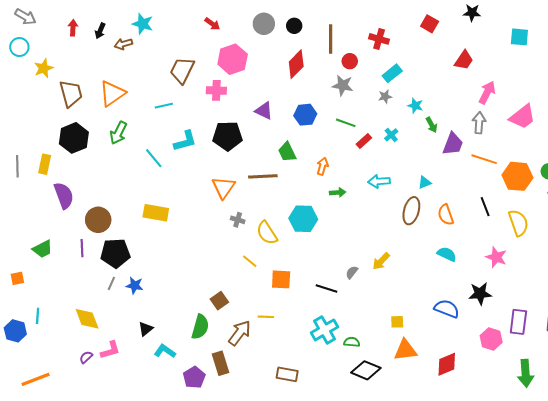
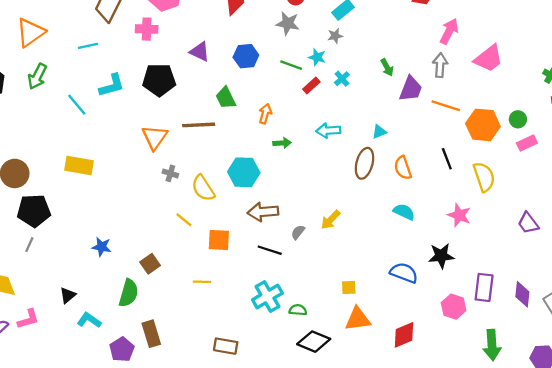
cyan star: (415, 106) -> (317, 57), moved
blue star: (135, 285) -> (102, 247), moved
brown arrow: (240, 333) -> (263, 212), moved, turned -132

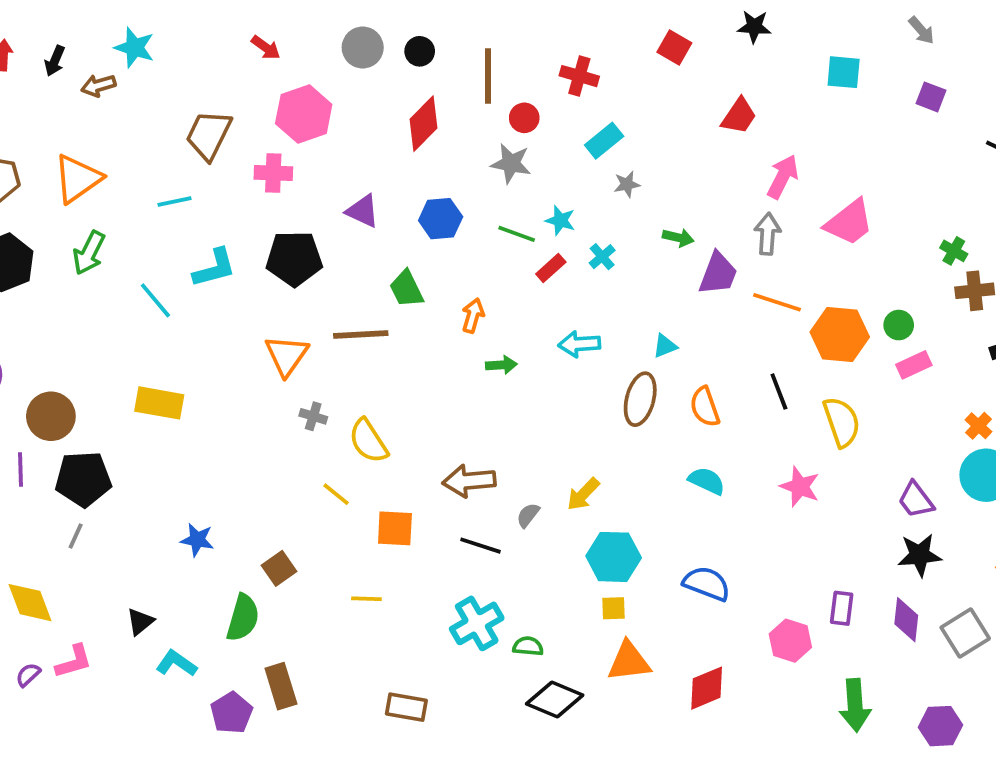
gray star: (335, 36) -> (627, 184), moved
green arrow: (387, 67) -> (678, 238), turned -48
cyan hexagon: (244, 172) -> (614, 557), moved
black star: (441, 256) -> (920, 555), moved
purple rectangle: (484, 287) -> (842, 608), size x0.7

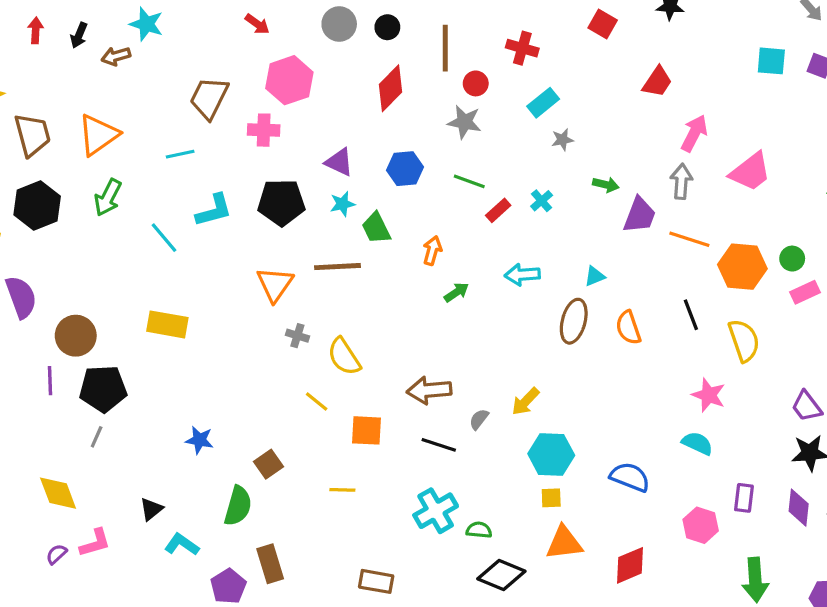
cyan square: (844, 72) -> (771, 61), moved
cyan star: (560, 220) -> (342, 204), moved, turned -30
green arrow: (501, 365) -> (456, 292), turned -30
cyan semicircle: (707, 481) -> (697, 443), moved

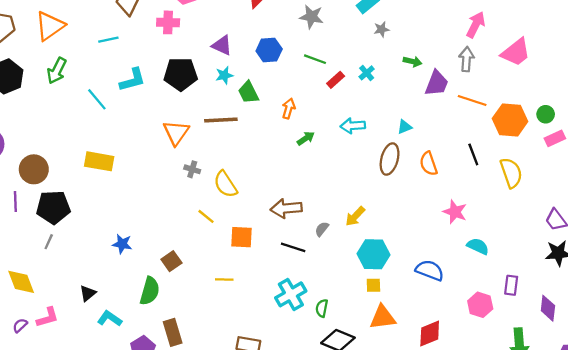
pink star: (709, 395) -> (455, 212), moved
purple diamond: (799, 508) -> (548, 308), moved
green semicircle: (479, 530) -> (322, 308), turned -84

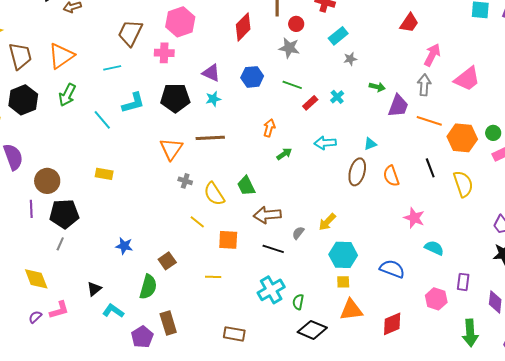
green trapezoid: (248, 92) -> (246, 186), moved
yellow rectangle: (99, 161) -> (104, 174), size x0.7

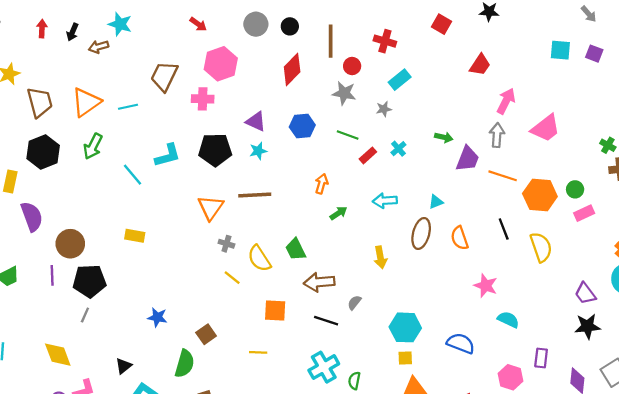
gray star: (350, 59) -> (384, 109), moved
cyan line: (112, 68) -> (128, 107), moved
yellow line: (197, 222) -> (232, 278), moved
yellow arrow: (327, 222) -> (380, 257), moved, turned -54

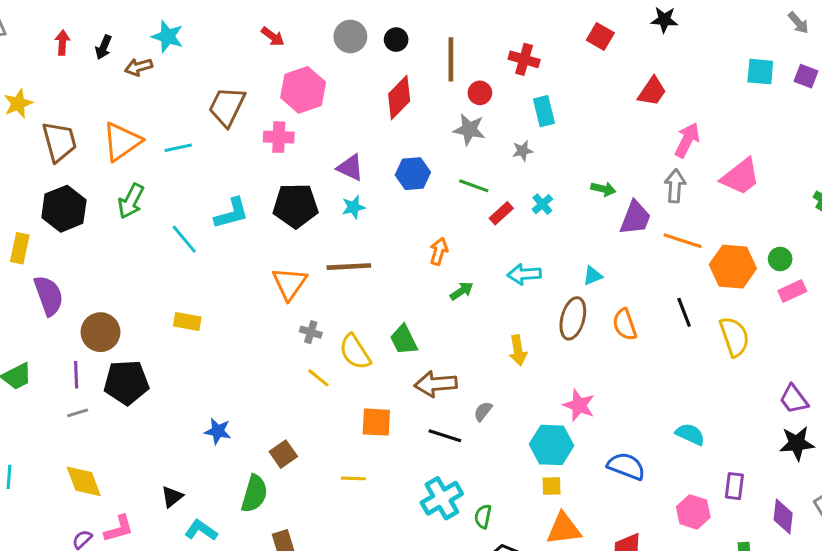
cyan rectangle: (400, 80) -> (544, 111), turned -65
pink star: (486, 286) -> (579, 405), moved
gray line: (85, 315) -> (78, 413), moved, turned 49

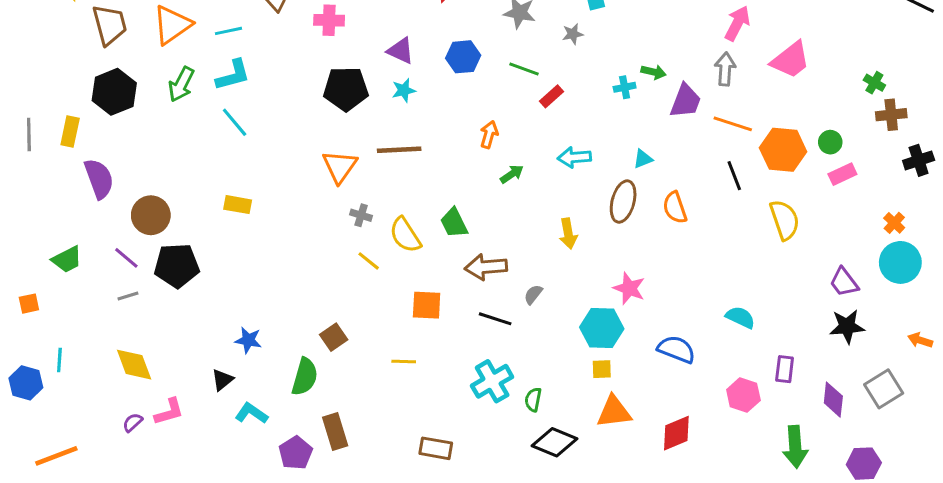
cyan cross: (542, 204) -> (625, 87), moved, turned 30
cyan L-shape: (232, 213) -> (233, 75), moved
black line: (684, 312) -> (734, 176), moved
purple line: (76, 375) -> (126, 258), turned -48
blue star: (218, 431) -> (248, 340), moved

